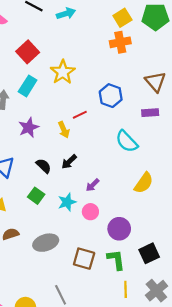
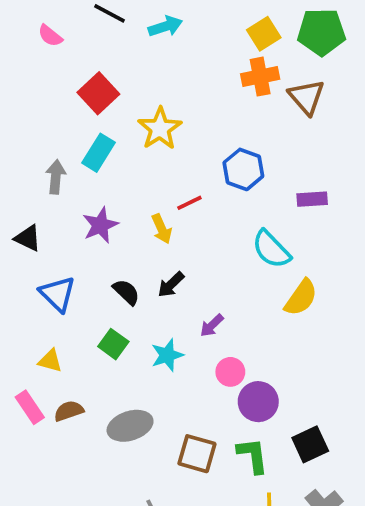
brown triangle: (155, 82) -> (307, 97), moved
yellow semicircle: (144, 183) -> (301, 298), moved
pink circle: (90, 212) -> (230, 372), moved

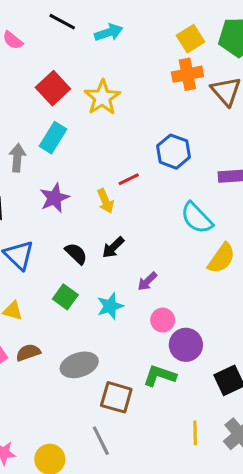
yellow star: (160, 129) -> (102, 97), moved
brown square: (197, 454) -> (116, 397), moved
green L-shape: (253, 455) -> (160, 376), moved, turned -64

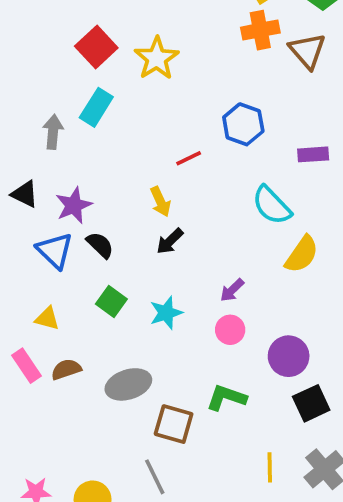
purple star: (54, 198) -> (74, 205), moved
yellow arrow: (105, 201) -> (160, 202), moved
black semicircle: (76, 254) -> (100, 245), moved
purple arrow: (147, 281) -> (232, 290), moved
purple circle: (186, 345) -> (289, 356), moved

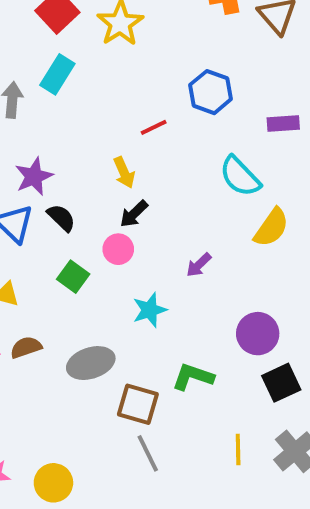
cyan star: (166, 313) -> (150, 310), moved
pink circle: (230, 330) -> (118, 249), moved
gray line: (155, 477) -> (148, 453), moved

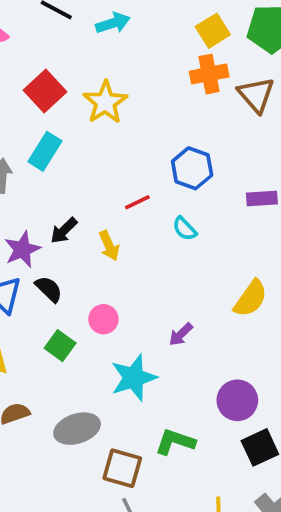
cyan semicircle: (240, 176) -> (185, 229), moved, size x0.6
black arrow: (134, 214) -> (64, 231), moved
cyan star: (150, 310) -> (134, 378), size x1.4

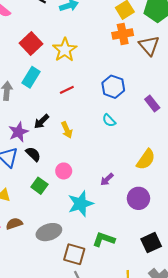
purple rectangle: (262, 198) -> (152, 104), turned 56
red line: (137, 202) -> (67, 90), moved
purple circle: (237, 400) -> (138, 198), moved

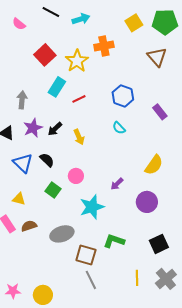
orange cross: (123, 34) -> (104, 46), moved
cyan rectangle: (31, 77) -> (57, 87), moved
purple star: (18, 132) -> (33, 128), moved

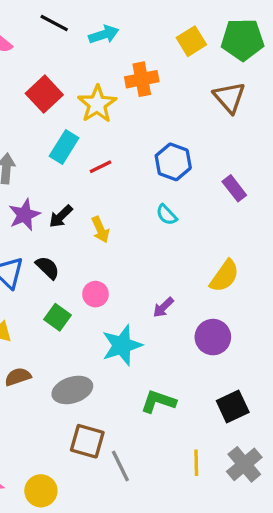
brown square: (86, 255) -> (87, 441), moved

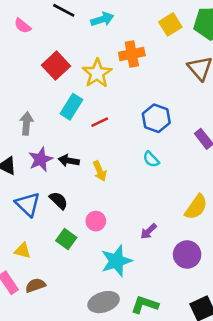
black arrow: (61, 216) -> (69, 161), turned 54
gray ellipse: (72, 390) -> (104, 302), moved

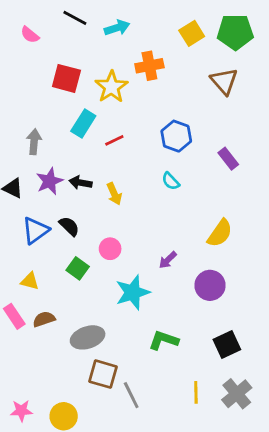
red square: (56, 66) -> (66, 78), turned -32
blue triangle: (28, 204) -> (35, 230), turned 40
gray ellipse: (104, 302) -> (88, 337), moved

